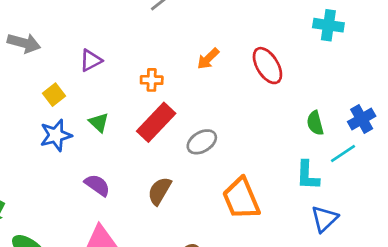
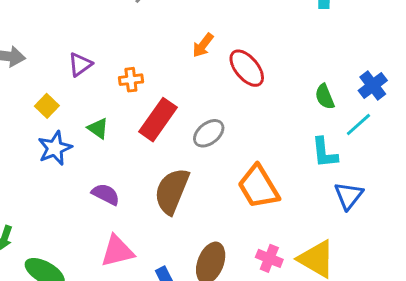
red ellipse: (267, 66) -> (247, 68), moved
orange cross: (152, 80) -> (131, 80), moved
brown semicircle: (160, 191) -> (172, 191), size x1.5

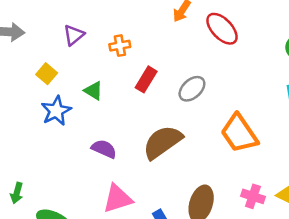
red rectangle: (158, 120) -> (146, 79), size x0.7
brown semicircle: (172, 191) -> (162, 142), turned 36

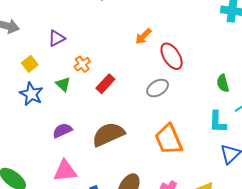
orange cross: (120, 46) -> (82, 64), moved, turned -35
gray ellipse: (192, 89) -> (158, 88), moved
blue star: (56, 111) -> (31, 94), turned -30
purple semicircle: (104, 149) -> (62, 131), turned -60

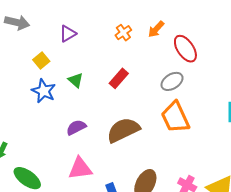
orange cross: (82, 64) -> (123, 33), moved
orange trapezoid: (169, 139) -> (175, 117), moved

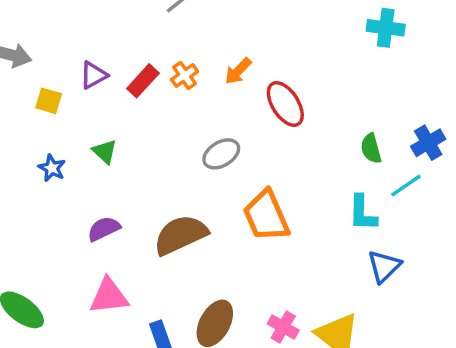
yellow square: (41, 60) -> (49, 101), moved, turned -35
red rectangle: (119, 78) -> (143, 81), moved
gray ellipse: (172, 81) -> (221, 154), moved
blue star: (44, 91) -> (52, 168), size x0.7

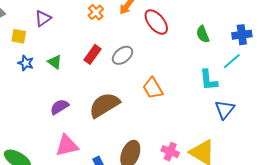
red rectangle: (143, 81) -> (92, 54), moved
blue cross: (428, 143) -> (242, 35), turned 30
green semicircle: (371, 149) -> (203, 34), moved
blue star: (52, 168) -> (26, 63), moved
orange trapezoid: (266, 216) -> (153, 88), size x0.7

